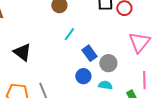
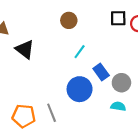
black triangle: (22, 52) -> (25, 49), moved
blue circle: (83, 76) -> (80, 89), moved, size x1.5

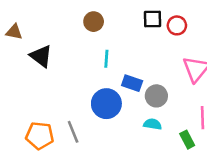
cyan line: (80, 52) -> (106, 59), turned -32
blue rectangle: (101, 72) -> (132, 83), turned -35

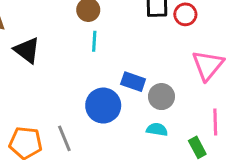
cyan line: (106, 59) -> (94, 41), moved

